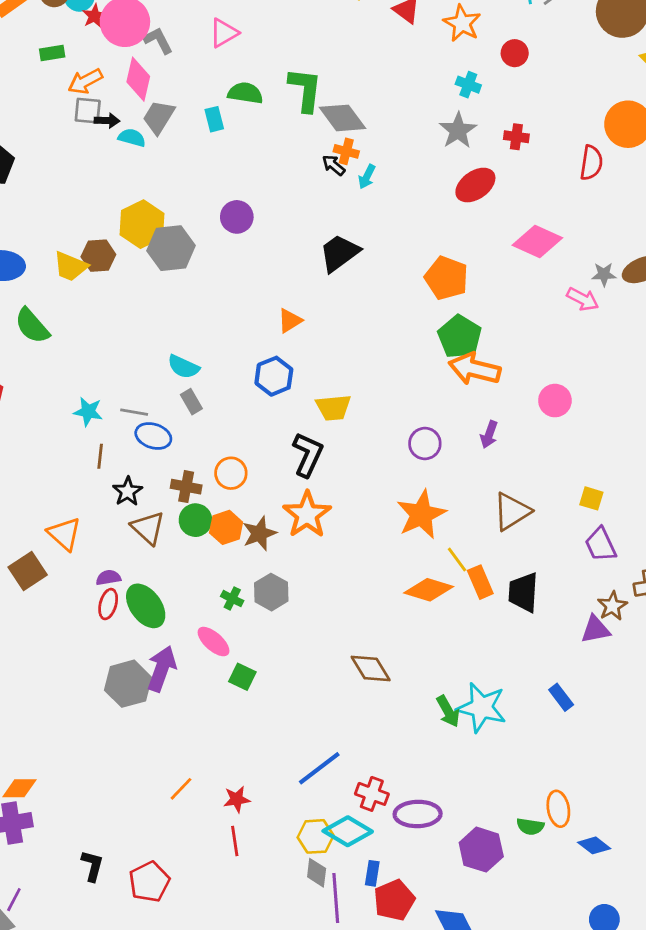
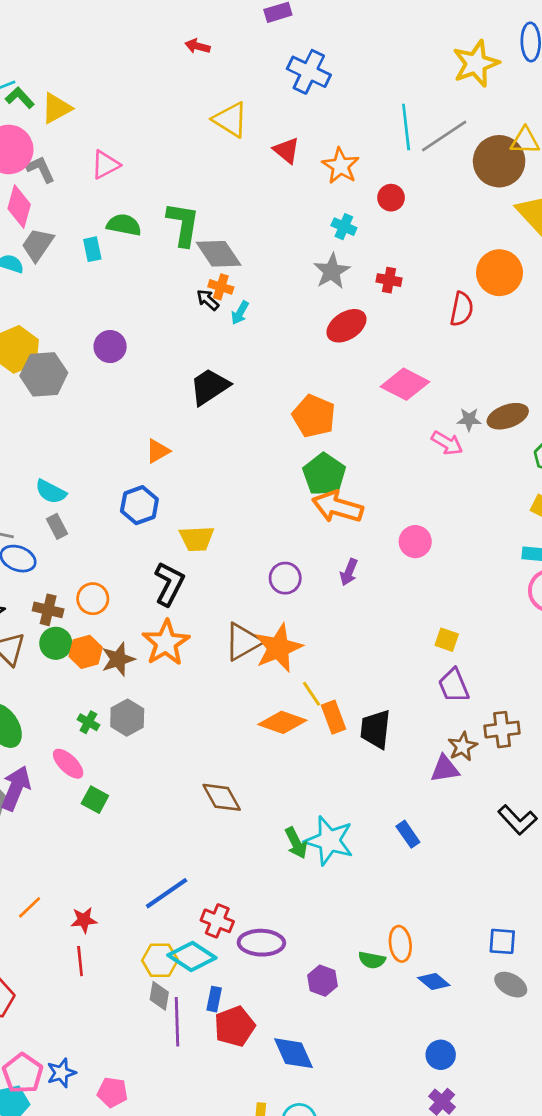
brown triangle: (512, 511) -> (243, 642), moved
purple hexagon: (481, 850) -> (322, 981), size x0.7

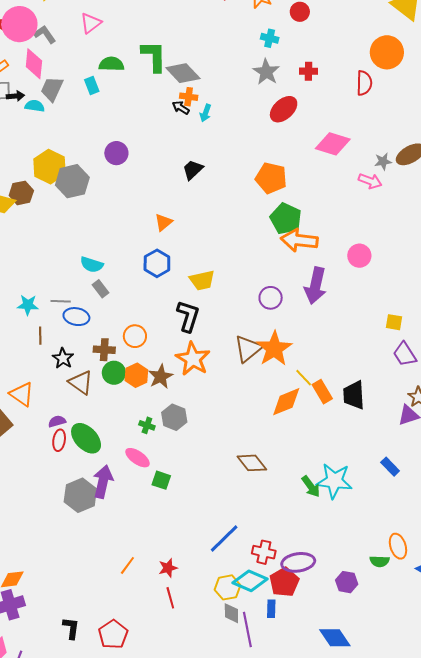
black trapezoid: (210, 387) -> (193, 170), size x0.7
purple arrow: (349, 572) -> (315, 286), size x1.8
orange diamond: (282, 722) -> (286, 402), turned -32
red pentagon: (235, 1026) -> (284, 582), moved

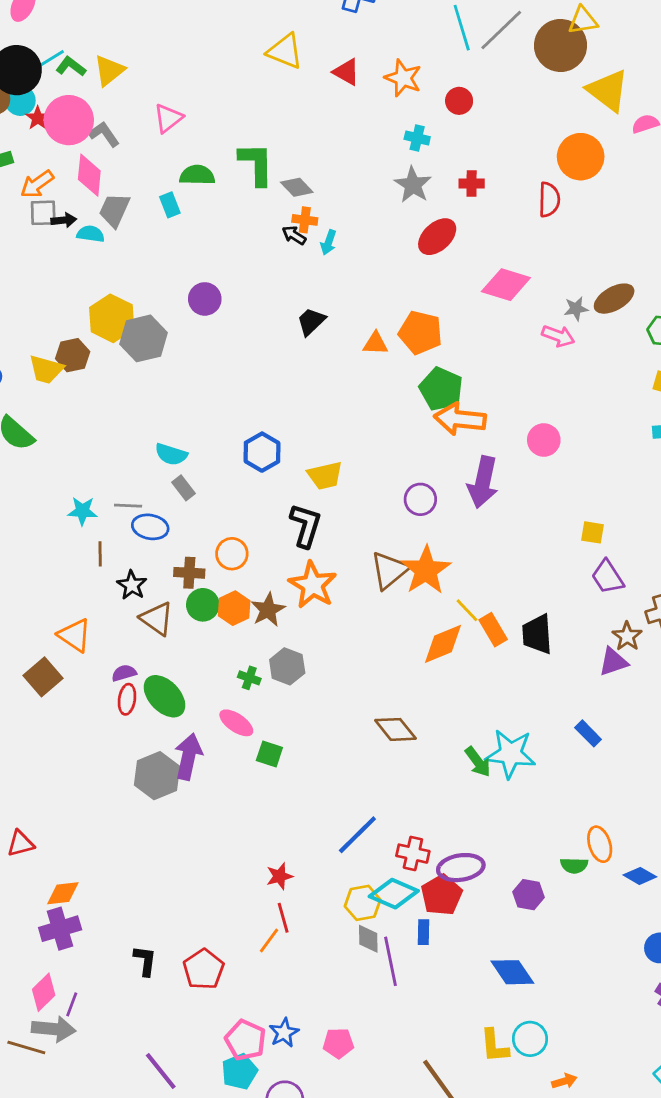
gray diamond: (183, 73) -> (297, 187), size x0.7
orange triangle: (163, 222) -> (375, 343), moved, turned 42
orange line: (127, 565) -> (269, 941), moved

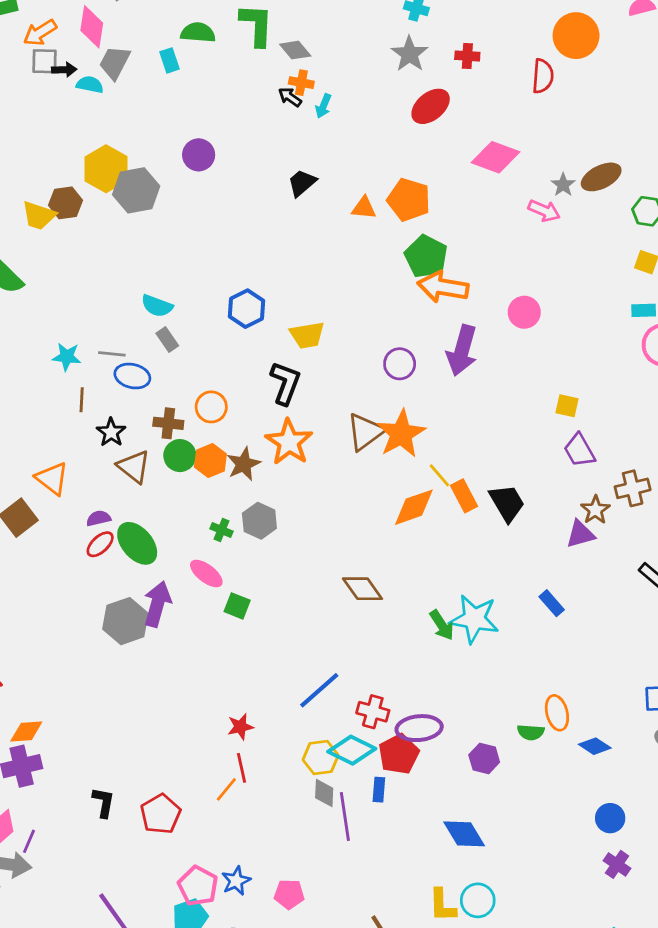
gray star: (576, 309) -> (563, 185), turned -30
black trapezoid: (537, 634) -> (507, 503), turned 150
red ellipse: (127, 699) -> (100, 544), turned 36

